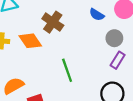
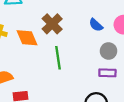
purple rectangle: (118, 60) -> (107, 73), turned 49
green line: (67, 70) -> (58, 58), moved

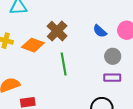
orange diamond: (27, 38) -> (33, 45), turned -45

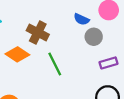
orange diamond: (33, 45) -> (17, 54), turned 30
gray circle: (113, 56) -> (94, 37), moved

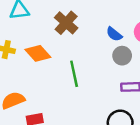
brown cross: (38, 33) -> (66, 23), moved

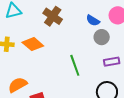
green line: (74, 74) -> (75, 65), moved

